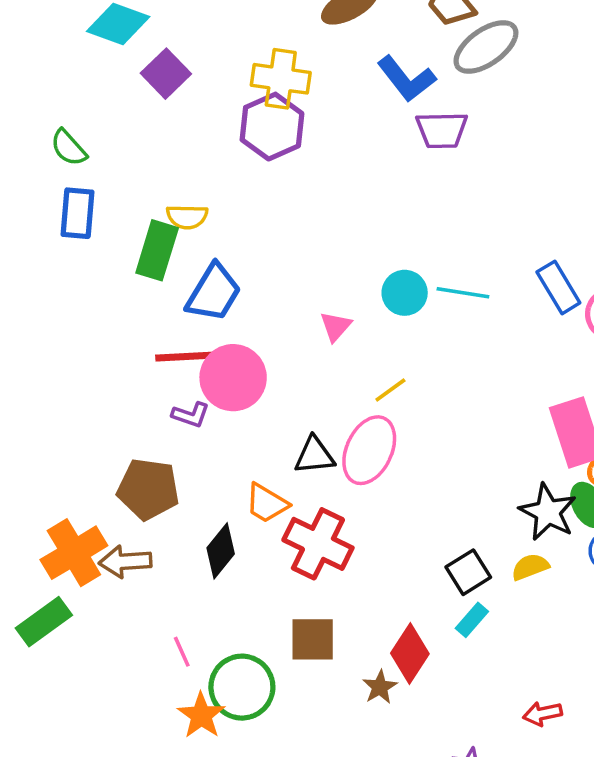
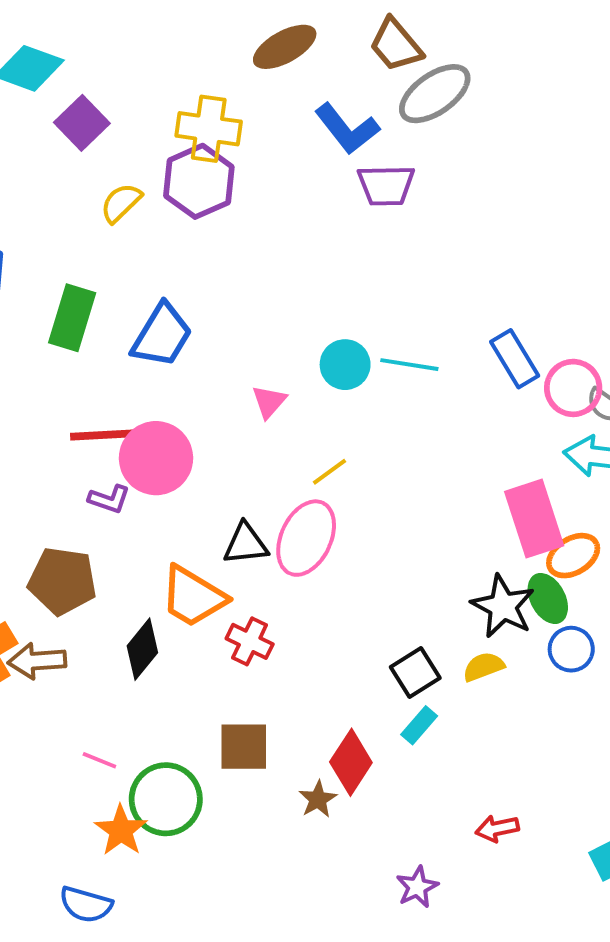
yellow semicircle: (187, 217) -> (121, 203), moved, turned 135
blue trapezoid: (214, 293) -> (162, 335), moved
orange trapezoid: (267, 503) -> (193, 597), size x1.4
red cross: (318, 544) -> (250, 641), size x0.6
pink line: (182, 652) -> (99, 760), turned -44

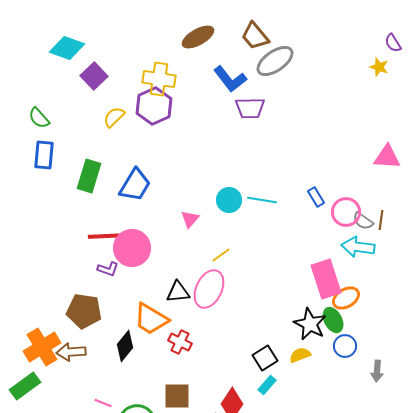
blue rectangle: (515, 359) -> (316, 197), size x0.7

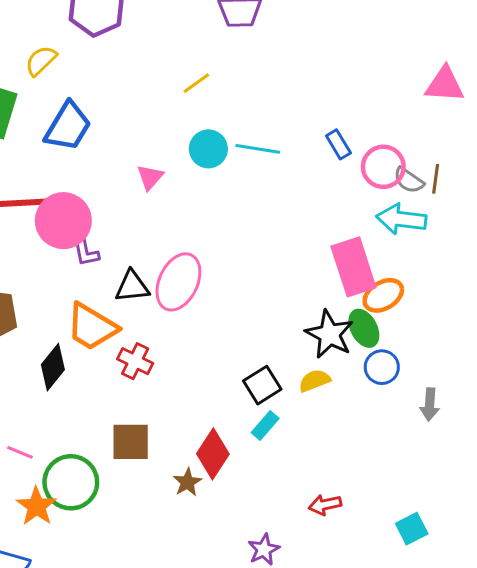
yellow semicircle: (114, 117) -> (41, 61), moved
yellow line: (221, 255) -> (196, 83), moved
purple L-shape: (108, 269) -> (86, 252), moved, turned 60

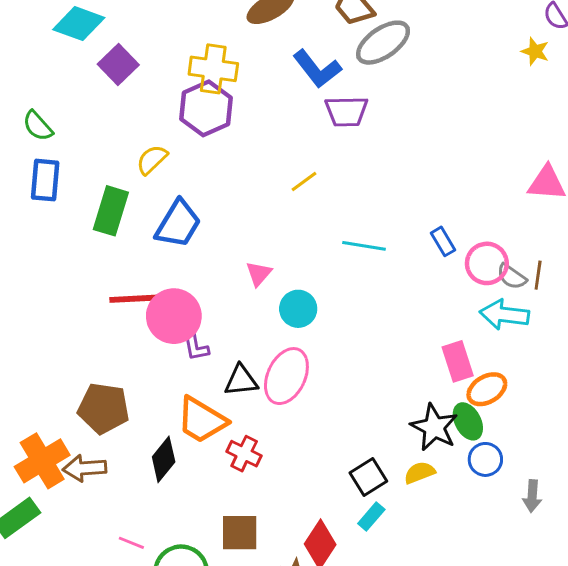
cyan circle: (208, 149) -> (298, 309), moved
pink rectangle: (353, 267) -> (458, 361), size x0.7

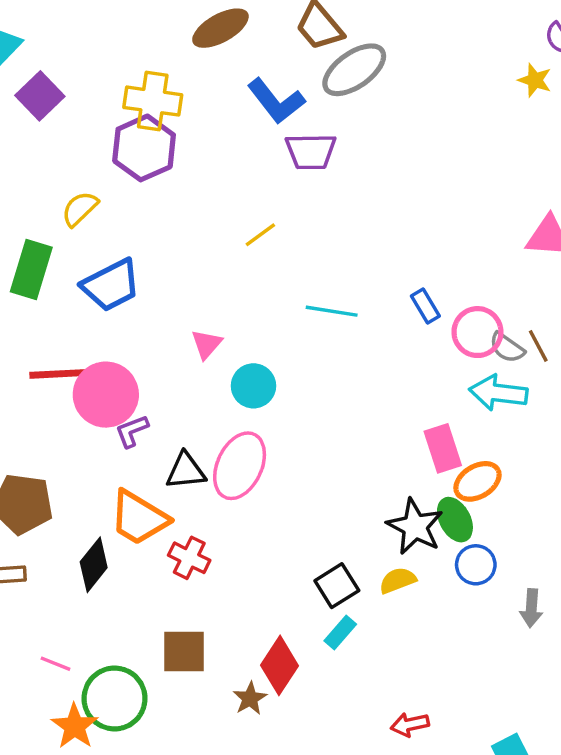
blue trapezoid: (178, 224) -> (111, 285), turned 32
brown line: (538, 275) -> (538, 346), turned -36
purple L-shape: (196, 347) -> (132, 431), turned 80

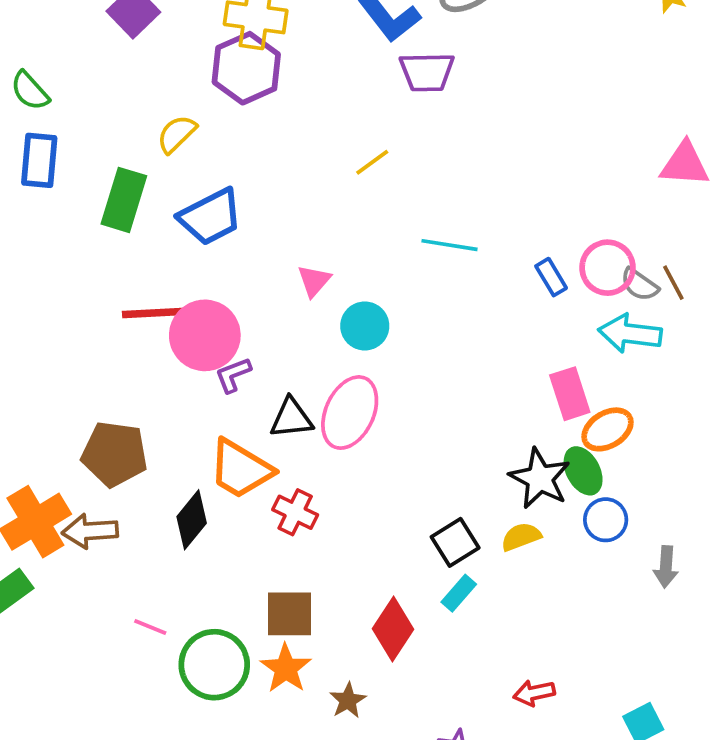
blue rectangle: (425, 306) -> (551, 277), moved
brown star: (250, 698) -> (348, 700), moved
orange star: (75, 726) -> (286, 668), moved

